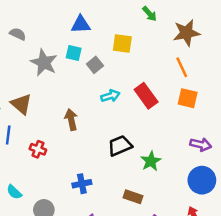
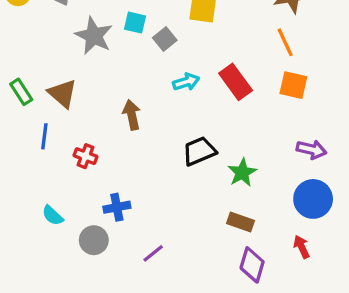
blue cross: (82, 184) -> (117, 207), moved
brown rectangle: (133, 197) -> (241, 222), moved

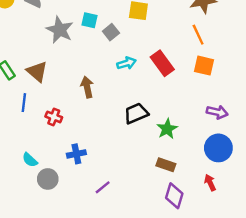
gray circle: (94, 240) -> (48, 179), moved

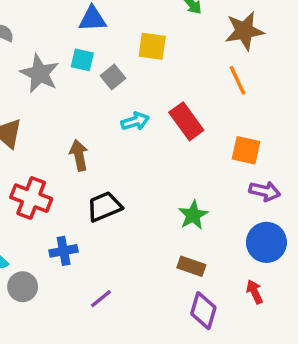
orange square: (204, 66) -> (246, 150), moved
black trapezoid: (136, 113) -> (104, 207), moved
red cross: (54, 117) -> (31, 198), size x1.6

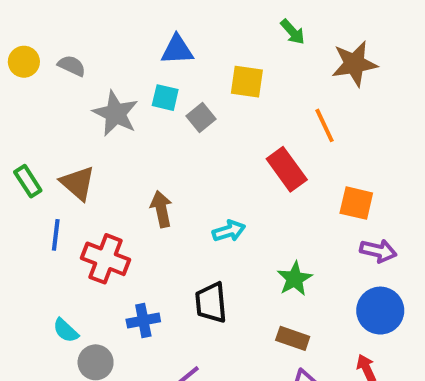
orange line: (237, 80) -> (325, 125), moved
cyan arrow: (135, 121) -> (229, 231), moved
black trapezoid: (104, 207) -> (211, 303), moved, turned -72

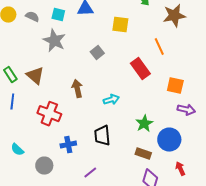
cyan square: (165, 98) -> (58, 15), moved
gray square: (201, 117) -> (97, 53), moved
blue line: (56, 235) -> (12, 102), moved
blue circle: (380, 311) -> (169, 140), moved
cyan semicircle: (66, 330) -> (17, 150), moved

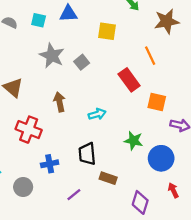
gray star: (54, 41) -> (52, 56), moved
orange square: (175, 86) -> (157, 102), moved
green star: (144, 124) -> (134, 141), turned -30
brown rectangle: (143, 154) -> (108, 178), moved

